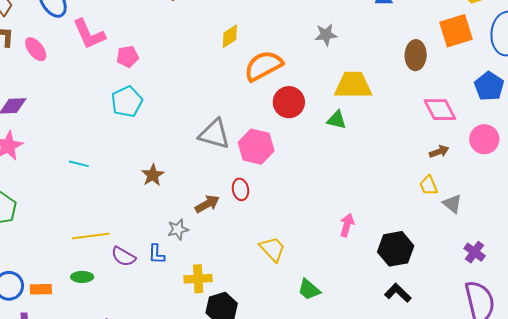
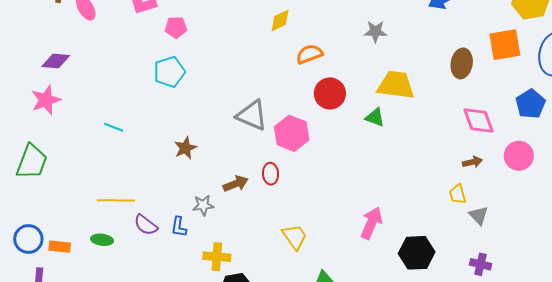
orange semicircle: (263, 66) -> (309, 54), size x0.7
pink arrow: (347, 225) -> (371, 223), size x1.4
purple cross: (475, 252) -> (481, 264), moved, turned -30

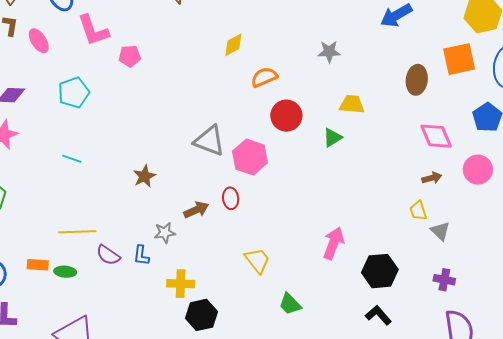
cyan pentagon: (169, 72) -> (74, 93), moved
yellow trapezoid: (396, 85) -> (352, 104), size x0.7
green triangle: (375, 117) -> (332, 137), turned -50
orange rectangle: (60, 247) -> (38, 265), moved

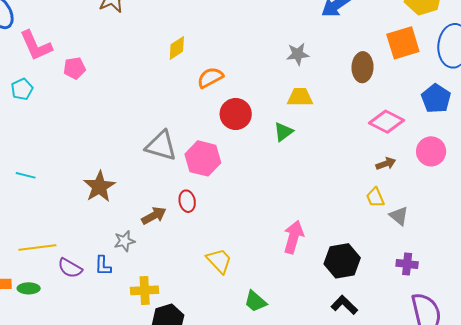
gray star: (329, 52) -> (298, 54), moved
cyan pentagon: (74, 93) -> (22, 89), moved, size x0.7
pink diamond: (436, 136) -> (387, 122), turned -36
brown star: (144, 176) -> (99, 187), size x1.4

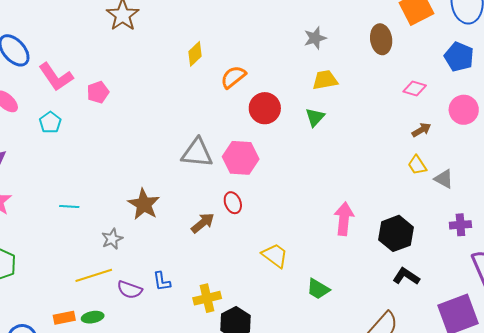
pink diamond: (387, 122) -> (415, 88), size x0.7
gray star: (124, 241) -> (112, 239), moved

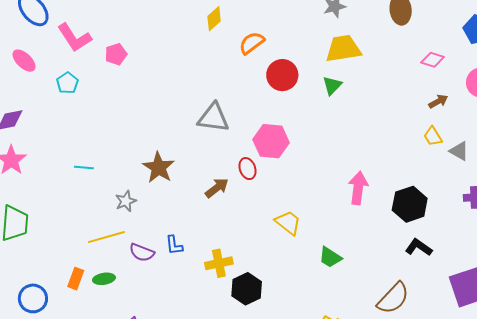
yellow trapezoid: (325, 80) -> (343, 49), size x1.4
pink hexagon: (241, 158) -> (271, 141), moved
orange rectangle: (64, 318) -> (76, 279), turned -60

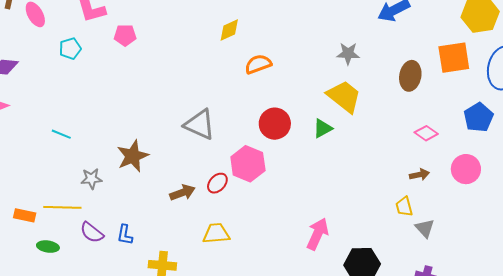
yellow trapezoid: (343, 49) -> (344, 96), turned 30
red circle: (282, 75) -> (275, 124), moved
red ellipse: (247, 169) -> (217, 183), turned 45
yellow trapezoid: (288, 223) -> (216, 234), moved, turned -60
orange rectangle: (76, 279) -> (25, 215), moved, turned 65

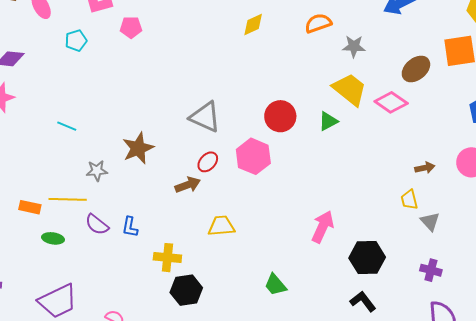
yellow diamond: (229, 30) -> (253, 24), moved
orange semicircle: (258, 64) -> (318, 23), moved
brown ellipse: (410, 76) -> (416, 69), turned 40
pink diamond: (426, 133) -> (391, 102), moved, size x1.4
red ellipse: (217, 183) -> (208, 162), moved

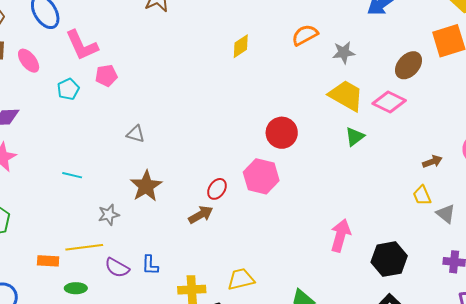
pink pentagon: (131, 27) -> (106, 76), moved
gray triangle: (205, 117) -> (136, 134), moved, size x0.6
green triangle: (328, 121) -> (355, 137), moved
yellow trapezoid: (221, 226) -> (241, 279), moved

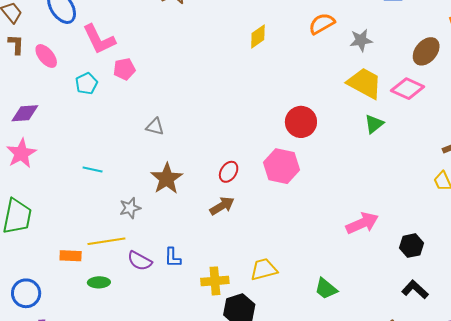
red ellipse: (217, 189) -> (229, 172), moved
pink arrow: (340, 235) -> (362, 223), turned 52
black hexagon: (389, 259) -> (411, 246), size x0.7

